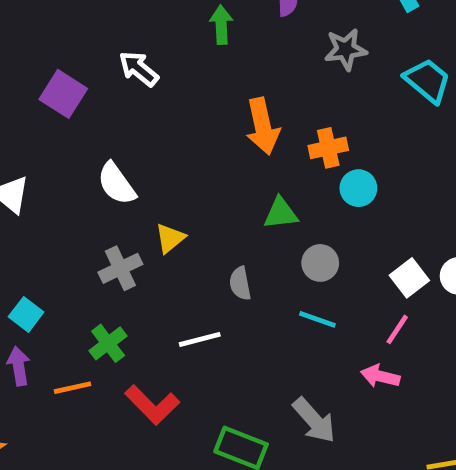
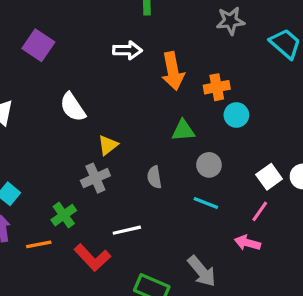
white arrow: (139, 69) -> (127, 50), moved, turned 140
gray cross: (120, 268) -> (95, 178), moved
white line: (200, 339) -> (127, 230), moved

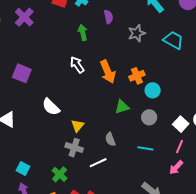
white arrow: (127, 50) -> (77, 65), turned -114
gray circle: (209, 165) -> (149, 117), moved
gray cross: (95, 178) -> (74, 148), turned -36
white line: (127, 230) -> (98, 163), moved
pink arrow: (247, 243) -> (176, 167), turned -49

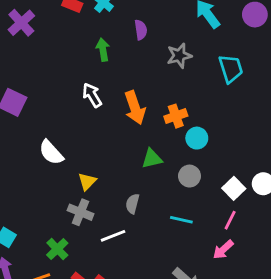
cyan trapezoid: (173, 40) -> (231, 69), turned 40
gray semicircle: (110, 139) -> (132, 204), turned 32

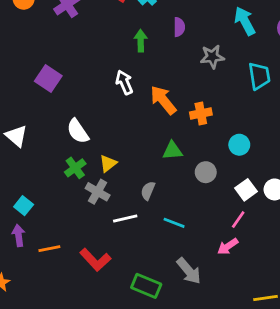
orange arrow: (135, 108) -> (163, 100), turned 152
cyan circle: (197, 138) -> (239, 145), moved
cyan line: (181, 220) -> (174, 223), moved
green cross: (57, 249) -> (75, 168), moved

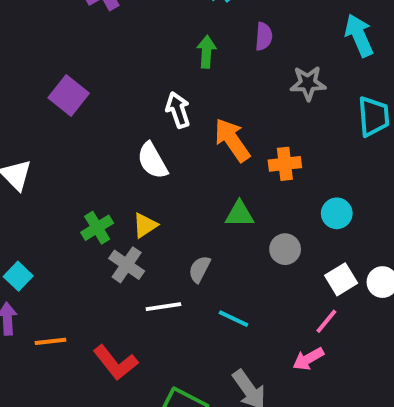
white semicircle: (78, 131) -> (152, 161), moved

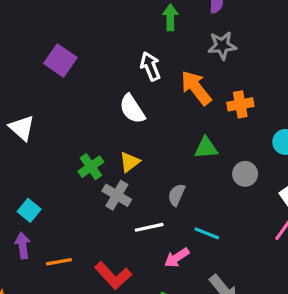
gray star: (308, 83) -> (222, 46), moved
pink arrow: (308, 359) -> (177, 258), moved

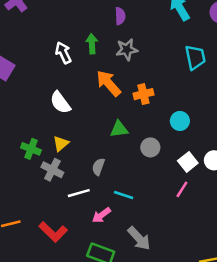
green arrow: (170, 17) -> (92, 44), moved
white arrow: (150, 66) -> (63, 53), moved
green cross: (91, 167) -> (31, 149), turned -30

